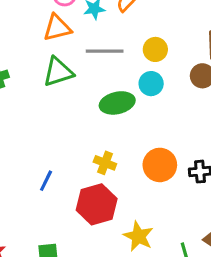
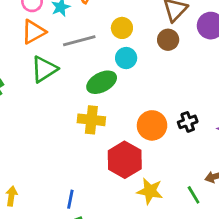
yellow cross: (105, 163) -> (91, 120), moved, size x1.4
blue line: (46, 181) -> (70, 199), moved
red hexagon: (97, 204) -> (125, 160), moved

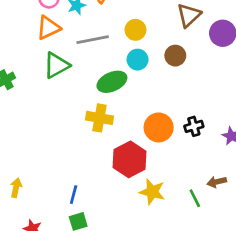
brown circle: (168, 40) -> (175, 56), moved

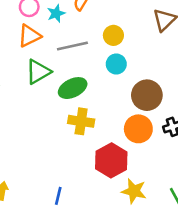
brown circle: (175, 56) -> (147, 95), moved, size x1.5
green ellipse: (112, 82) -> (73, 88), moved

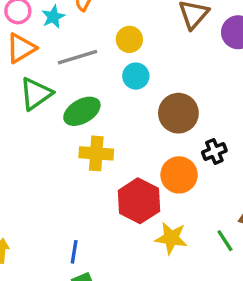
orange circle: (138, 129) -> (179, 175), moved

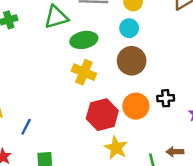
brown circle: (178, 113) -> (132, 61), moved
blue line: (74, 252) -> (26, 127), moved

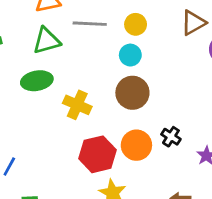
green ellipse: (84, 40) -> (37, 81), moved
black cross: (166, 98) -> (171, 137), turned 35

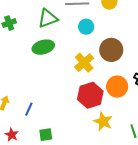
cyan circle: (130, 55) -> (86, 27), moved
yellow cross: (77, 105) -> (84, 63), moved, turned 30

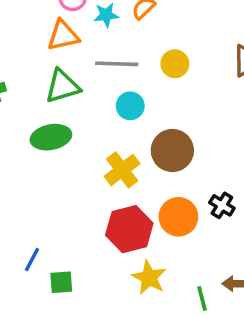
blue line: (29, 109) -> (32, 259), moved
green square: (46, 135) -> (61, 282), moved

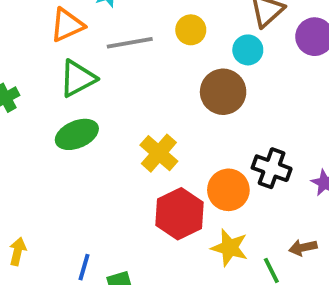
cyan circle: (130, 106) -> (248, 50), moved
brown circle: (172, 150) -> (223, 92), moved
black cross: (222, 205) -> (272, 168), size x1.4
yellow star: (149, 278) -> (230, 248), moved

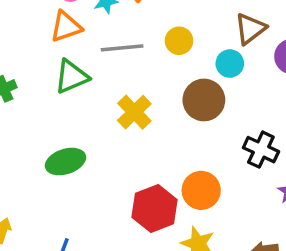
green ellipse: (77, 134) -> (65, 162), moved
yellow cross: (159, 153) -> (134, 112), moved
black cross: (272, 168) -> (261, 150), moved

